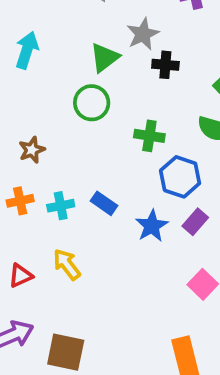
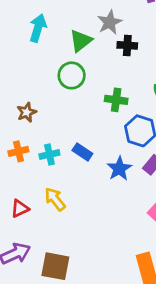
cyan arrow: (27, 50) -> (38, 28), moved

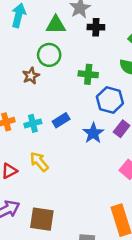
green triangle: (81, 41) -> (56, 25), turned 40
brown star: (27, 112) -> (31, 76), moved
blue rectangle: (82, 152) -> (61, 120), turned -63

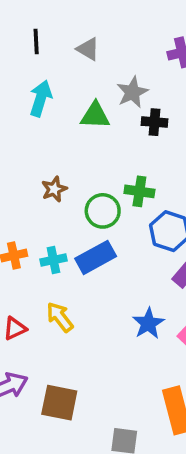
green circle: (49, 55) -> (103, 211), moved
blue rectangle: (61, 120) -> (96, 257), size x1.5
blue star: (93, 133) -> (148, 323), moved

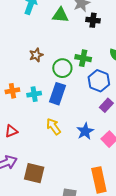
blue rectangle: (96, 257) -> (57, 94), turned -45
yellow arrow: (60, 317) -> (53, 126), moved

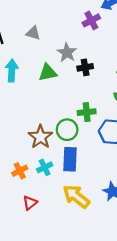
brown star: (36, 55) -> (40, 137), moved, size x1.5
yellow arrow: (53, 126) -> (76, 196), size x1.4
red triangle: (11, 131) -> (30, 203), moved

